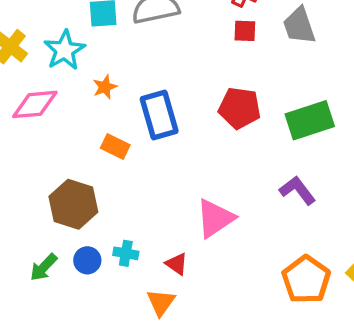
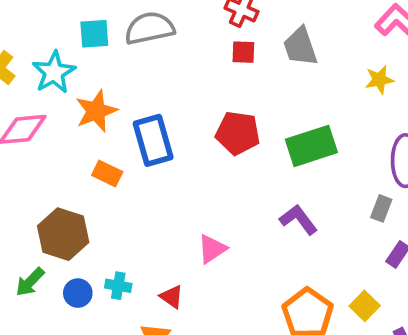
orange star: (105, 87) -> (96, 111), size x1.6
pink triangle: (215, 218) -> (212, 249), size x0.7
green arrow: (44, 267) -> (30, 282), moved

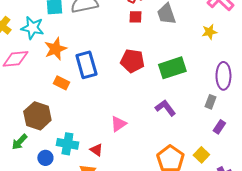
cyan star: (54, 72) -> (32, 28), turned -30
cyan cross: (118, 286) -> (67, 144), size x1.5
blue circle: (78, 293) -> (45, 158), moved

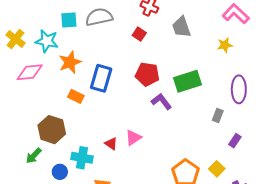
red square: (135, 17) -> (139, 34), moved, turned 32
blue rectangle: (86, 65) -> (101, 78), turned 32
gray rectangle: (210, 102) -> (218, 116), moved
purple L-shape: (165, 108) -> (161, 101), moved
red triangle: (96, 150) -> (111, 144), moved

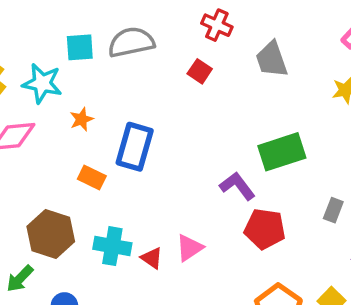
orange star: (70, 62) -> (82, 119), size x0.6
red pentagon: (147, 74) -> (265, 229), moved
cyan cross: (82, 158) -> (112, 246), moved

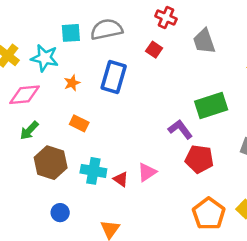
blue rectangle: (135, 147) -> (114, 77), moved
green arrow: (20, 279) -> (29, 131), moved

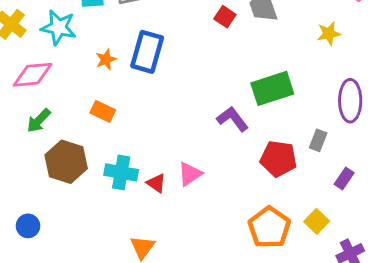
red square: (154, 50) -> (225, 17), moved
orange star: (72, 83) -> (106, 59), moved
red pentagon: (199, 159) -> (278, 159), moved
blue circle: (60, 213) -> (28, 226), moved

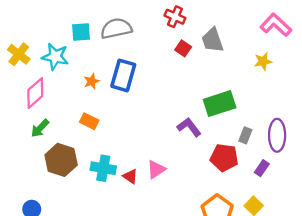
pink diamond: (33, 75) -> (35, 93), turned -36
purple ellipse: (350, 101) -> (277, 135), moved
gray rectangle: (318, 140) -> (245, 135), moved
purple rectangle: (344, 179) -> (262, 168), moved

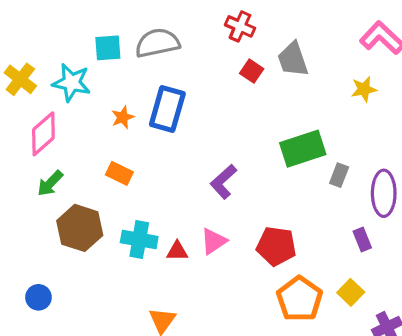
purple L-shape: (189, 127) -> (223, 182), moved, turned -95
gray rectangle: (245, 135) -> (339, 175), moved
red pentagon: (224, 158) -> (276, 246), moved
purple rectangle: (262, 168) -> (362, 240), turned -56
red triangle: (130, 176) -> (177, 251), turned -35

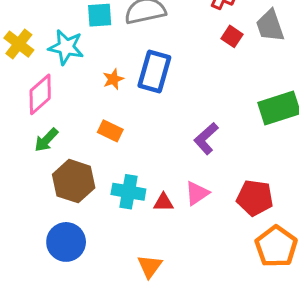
blue circle: (38, 297) -> (66, 242), moved, size x1.6

